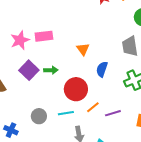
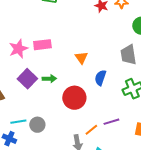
orange line: (93, 107) -> (91, 130), moved
cyan line: (66, 113) -> (18, 122), moved

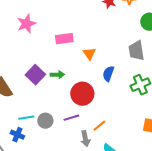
pink rectangle: (42, 45) -> (64, 39), moved
pink star: (18, 49) -> (26, 24), moved
purple line: (111, 122) -> (71, 118), moved

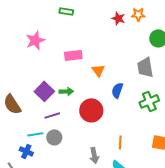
purple line: (71, 118) -> (52, 115), moved
orange line: (99, 126) -> (120, 142), moved, turned -48

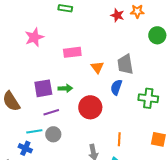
gray trapezoid: (145, 67) -> (125, 64), moved
purple square: (44, 91) -> (43, 88), turned 36
green cross: (149, 101) -> (148, 98), turned 30

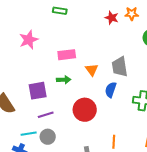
green arrow: (65, 88) -> (64, 80), moved

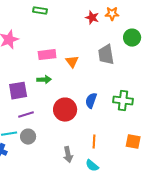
gray trapezoid: (120, 67) -> (106, 55), moved
orange triangle: (92, 70) -> (72, 62), moved
blue semicircle: (111, 90) -> (91, 101), moved

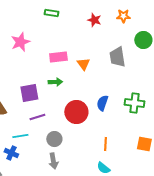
red star: (92, 18) -> (94, 20), moved
gray circle: (28, 137) -> (54, 139), moved
gray arrow: (68, 155) -> (53, 161), moved

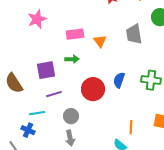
orange line: (105, 144) -> (131, 127), moved

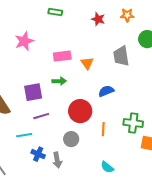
blue semicircle: (119, 80) -> (106, 91), moved, turned 49
green cross: (151, 80) -> (133, 123), moved
gray circle: (71, 116) -> (71, 139), moved
orange line: (131, 127) -> (103, 129), moved
blue cross: (28, 130) -> (38, 154), moved

